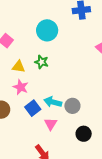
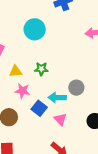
green star: (41, 62) -> (41, 69), moved
gray circle: (72, 106) -> (76, 88), moved

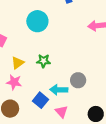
yellow triangle: (16, 71) -> (18, 63), turned -32
pink star: (22, 91) -> (14, 82), moved

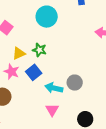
green star: (43, 61) -> (39, 50), moved
blue square: (41, 100) -> (34, 72), moved

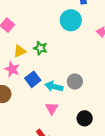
cyan circle: (47, 17) -> (71, 20), moved
blue square: (34, 72) -> (33, 79), moved

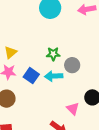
green star: (40, 48) -> (53, 54), moved
pink triangle: (52, 108) -> (73, 109), moved

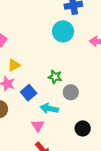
cyan arrow: (54, 76) -> (49, 108), moved
pink triangle: (73, 109) -> (38, 126), moved

